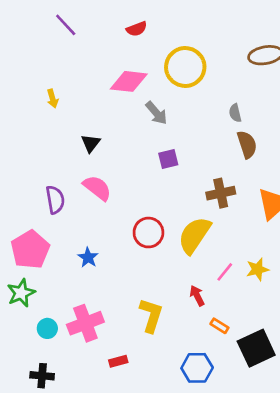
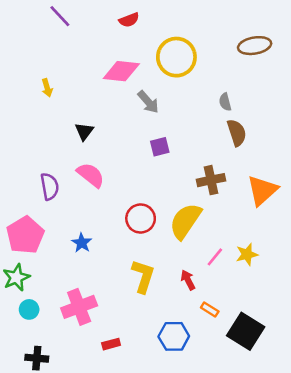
yellow L-shape: (151, 315) -> (143, 276), moved
cyan circle: (47, 328) -> (29, 309), moved
black square: (256, 348) -> (246, 331), turned -33
blue hexagon: (197, 368) -> (174, 336), moved

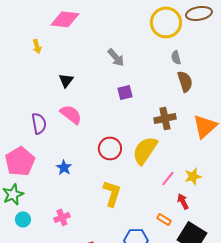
yellow circle: (176, 57) -> (166, 22), moved
pink diamond: (121, 71) -> (65, 19), moved
red arrow: (188, 280) -> (183, 201), moved
pink cross: (79, 307) -> (62, 217), size x0.6

